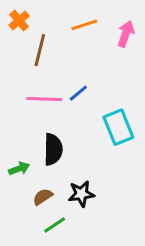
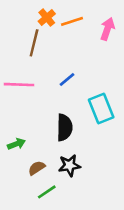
orange cross: (19, 20) -> (47, 18), moved
pink line: (44, 99) -> (19, 85), moved
black semicircle: (53, 149) -> (64, 127), moved

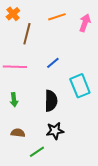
orange cross: (47, 18) -> (13, 14), moved
green arrow: (16, 144) -> (14, 100), moved, turned 104
brown semicircle: (37, 168) -> (18, 133), moved, turned 40

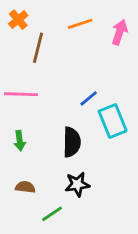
blue line: (53, 63) -> (89, 98), moved

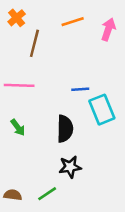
blue line: (89, 98) -> (80, 89), turned 36
green arrow: (20, 141) -> (18, 127), turned -30
brown semicircle: (25, 187) -> (13, 195), moved

